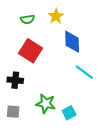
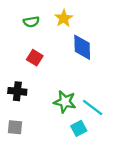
red square: (30, 51) -> (35, 58), size x0.6
cyan line: (84, 72) -> (93, 108), moved
green star: (46, 104) -> (65, 102), moved

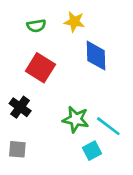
yellow star: (64, 18) -> (74, 22), turned -30
red square: (35, 58) -> (40, 68), size x1.5
black cross: (17, 91) -> (20, 107), turned 30

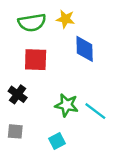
green semicircle: (36, 26) -> (32, 23), size x1.6
red square: (40, 68) -> (36, 60), turned -30
cyan square: (92, 151) -> (57, 141), moved

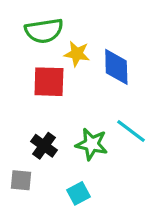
yellow star: (65, 19) -> (77, 54), moved
black cross: (18, 94) -> (44, 146), moved
cyan line: (95, 111) -> (131, 131), moved

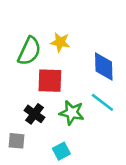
green semicircle: (44, 31) -> (29, 51), moved, turned -56
blue diamond: (116, 67) -> (104, 66), moved
red square: (49, 82) -> (50, 81), moved

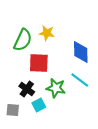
cyan square: (61, 151) -> (39, 105), moved

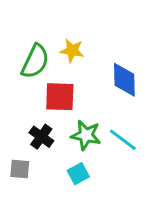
cyan line: (80, 80) -> (123, 140), moved
cyan square: (39, 105) -> (78, 174), moved

